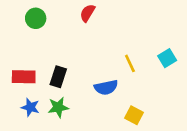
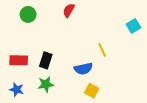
cyan square: (167, 58) -> (133, 26), moved
blue star: (30, 107) -> (17, 90), moved
yellow square: (134, 115) -> (92, 91), moved

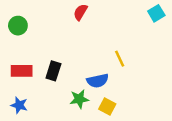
green circle: (28, 14) -> (18, 26), moved
cyan square: (133, 26) -> (156, 13), moved
green star: (46, 84) -> (79, 99), moved

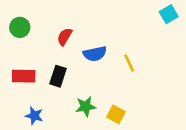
red semicircle: (80, 12) -> (65, 37), moved
blue semicircle: (98, 81) -> (95, 54), moved
blue star: (19, 105) -> (34, 116), moved

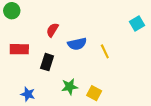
cyan square: (169, 14) -> (137, 24), moved
green circle: (20, 27) -> (12, 11), moved
red rectangle: (24, 76) -> (19, 49), moved

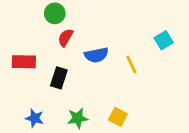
green circle: (12, 11) -> (55, 13), moved
cyan square: (137, 24) -> (164, 40), moved
green star: (70, 87) -> (78, 118), moved

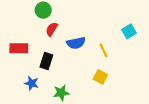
yellow square: (118, 117) -> (100, 77), moved
blue star: (35, 118) -> (32, 83), moved

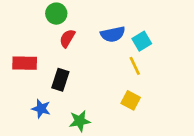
cyan square: (129, 31) -> (142, 41), moved
blue semicircle: (76, 43) -> (113, 34), moved

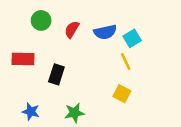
green circle: (56, 14) -> (41, 20), moved
red semicircle: (67, 38) -> (72, 29), moved
blue star: (41, 109) -> (31, 112), moved

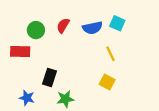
green circle: (41, 20) -> (36, 30), moved
cyan square: (132, 38) -> (117, 23), moved, turned -35
black rectangle: (56, 74) -> (49, 77), moved

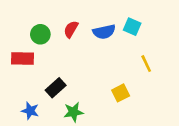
yellow line: (111, 54) -> (146, 64), moved
black rectangle: (49, 77) -> (56, 88), turned 30
yellow square: (107, 82) -> (121, 93), turned 35

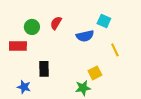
blue semicircle: (104, 32) -> (85, 36), moved
black rectangle: (56, 88) -> (44, 69), turned -49
green star: (73, 112) -> (83, 88), moved

